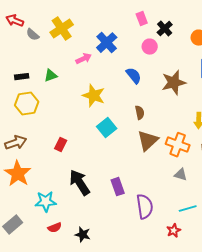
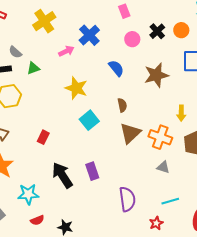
black cross: (165, 29) -> (157, 31), moved
gray semicircle: (33, 35) -> (15, 52), moved
purple rectangle: (118, 187) -> (92, 171), moved

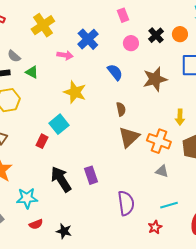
pink arrow: (66, 51) -> (65, 55), turned 35
green triangle: (33, 68) -> (32, 72), turned 48
cyan square: (89, 120) -> (59, 124), moved

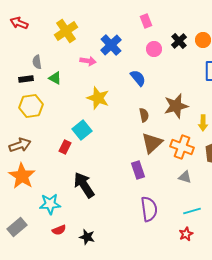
gray semicircle: (14, 56) -> (37, 62), turned 40
brown star: (155, 79) -> (176, 106), moved
purple rectangle: (91, 175) -> (138, 170), moved
red star: (155, 227) -> (186, 234), moved

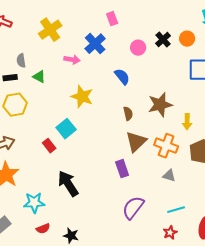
pink rectangle: (146, 21) -> (112, 19), moved
red rectangle: (65, 147) -> (49, 146), turned -64
purple semicircle: (149, 209) -> (133, 208), turned -135

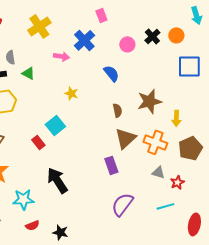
yellow star: (82, 97) -> (71, 93), size x0.6
red star: (170, 233) -> (177, 182), moved

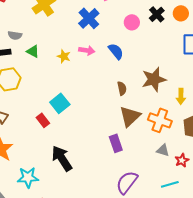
pink arrow: (61, 56) -> (87, 50), moved
gray semicircle: (10, 57) -> (15, 35), turned -72
yellow star: (71, 93) -> (64, 56), moved

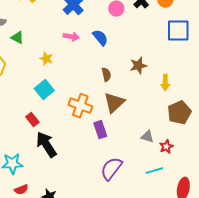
yellow star: (64, 56) -> (46, 59), moved
brown star: (154, 79) -> (138, 66), size x0.7
red rectangle: (43, 120) -> (32, 120), moved
orange cross: (160, 120) -> (80, 106), moved

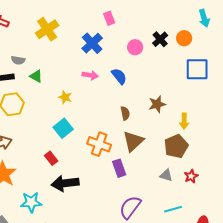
brown pentagon: (179, 113) -> (176, 146), moved
black arrow: (46, 145) -> (65, 183), turned -64
red star: (166, 147) -> (191, 176), moved

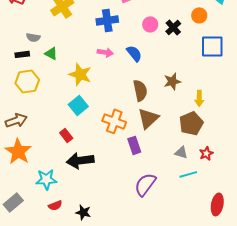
black cross: (160, 39) -> (173, 27), moved
blue cross: (92, 43) -> (107, 20), turned 35
yellow star: (65, 97) -> (80, 74), size x1.6
brown semicircle: (125, 113) -> (140, 90), size x1.5
cyan line: (173, 209) -> (188, 174), moved

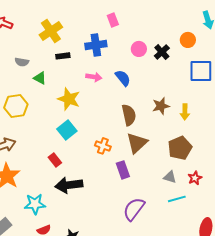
black rectangle: (22, 54) -> (63, 56), moved
yellow arrow: (199, 98) -> (185, 112), moved
orange cross: (114, 121) -> (103, 146), size x0.7

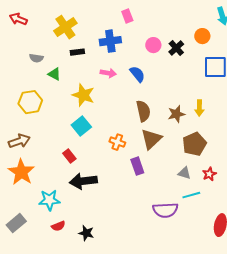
brown star: (161, 106) -> (176, 114), moved
purple semicircle: (134, 209) -> (165, 210), moved, turned -130

